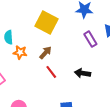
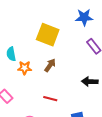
red line: (51, 72) -> (50, 99), moved, turned -32

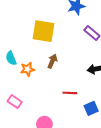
red line: (50, 99) -> (70, 93), moved

